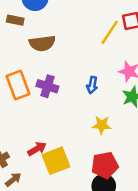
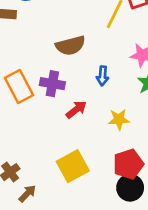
brown semicircle: (42, 43) -> (70, 46), moved
red arrow: (37, 149) -> (76, 109), moved

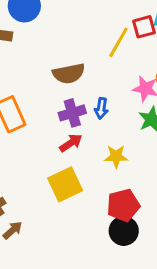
purple cross: (52, 84) -> (72, 113), moved, turned -30
yellow square: (73, 166) -> (65, 184), moved

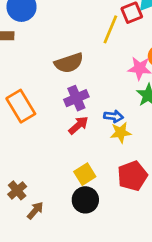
blue arrow: (101, 108) -> (114, 116), moved, turned -84
yellow square: (65, 184) -> (85, 174), moved, size x0.7
black circle: (124, 231) -> (85, 200), moved

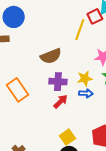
purple cross: (76, 98) -> (58, 82), turned 30
yellow star: (121, 133) -> (85, 78), moved

